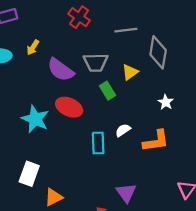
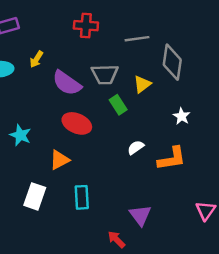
red cross: (79, 17) -> (86, 26), turned -30
cyan star: (35, 119) -> (20, 135), moved, size x0.7
cyan rectangle: (98, 143) -> (82, 197), moved
orange triangle: (53, 197) -> (59, 160), moved

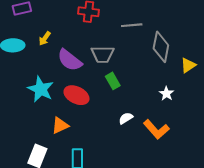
yellow triangle: (142, 84) -> (188, 65), moved
cyan star: (20, 135) -> (41, 89), moved, size x1.4
orange L-shape: (172, 159) -> (156, 129), turned 55

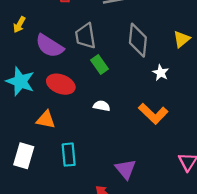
gray diamond: (161, 47) -> (138, 40), moved
gray trapezoid: (103, 54) -> (85, 36), turned 85
white semicircle: (126, 118) -> (102, 106), moved, turned 48
orange triangle: (60, 126) -> (46, 120), turned 42

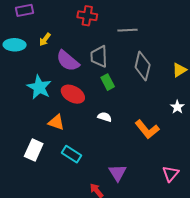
white star: (161, 73) -> (177, 107), moved
cyan rectangle: (69, 155) -> (72, 154), turned -60

